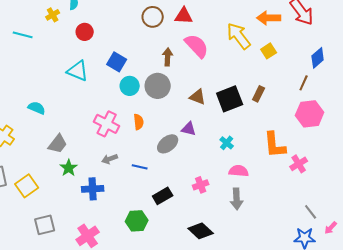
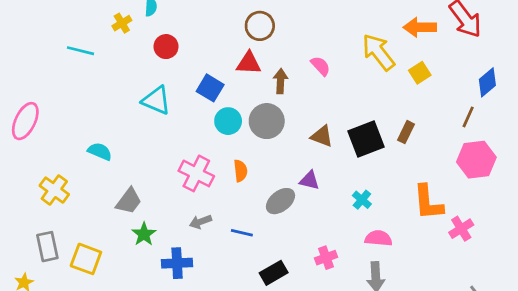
red triangle: (184, 16) -> (249, 63), moved
pink semicircle: (197, 46) -> (320, 66), size x0.6
yellow square: (27, 186) -> (86, 259), turned -35

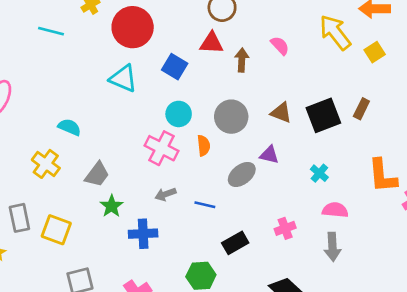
red circle: (166, 47) -> (133, 27), size x1.8
cyan circle: (228, 121) -> (179, 114), moved
gray circle: (267, 121) -> (231, 117), moved
yellow cross: (54, 190) -> (46, 164), moved

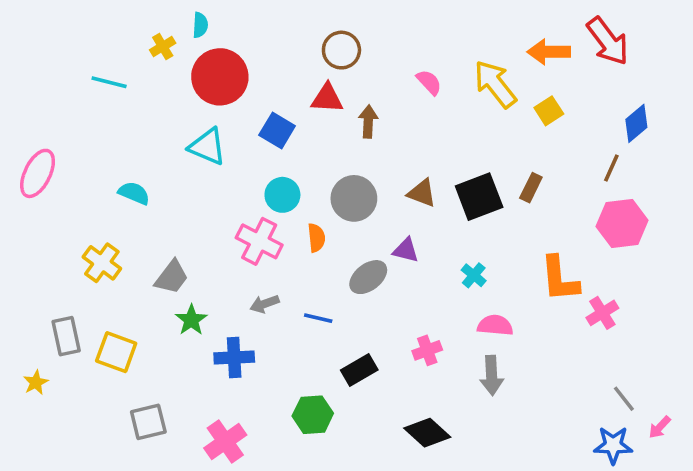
pink semicircle: (280, 46) -> (429, 82), moved
cyan semicircle: (69, 127) -> (134, 193), moved

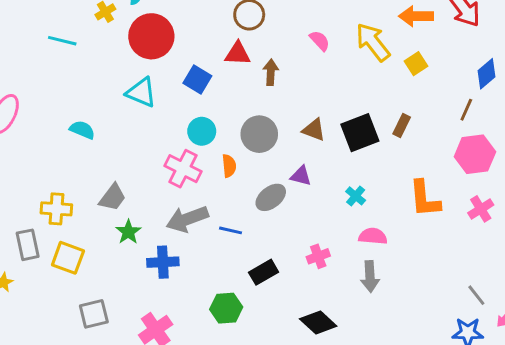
yellow cross: (102, 263) -> (56, 209), moved, turned -32
gray arrow: (265, 304) -> (187, 219), size x1.8
pink cross: (602, 313) -> (481, 209), moved

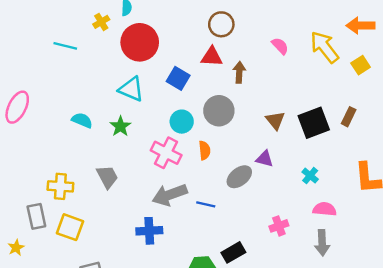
brown triangle: (314, 130) -> (275, 120), turned 30
gray circle: (259, 134) -> (219, 111), moved
gray trapezoid: (113, 197) -> (107, 177), turned -65
green star: (128, 232) -> (120, 126), moved
black rectangle: (264, 272) -> (233, 252), moved

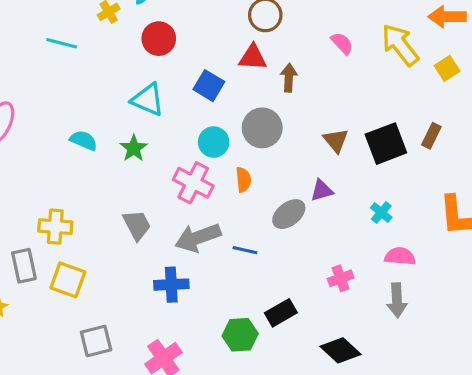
red circle: (140, 42) -> (159, 39), size x0.7
purple triangle: (265, 159) -> (322, 191), turned -30
gray trapezoid: (107, 177) -> (137, 225), moved

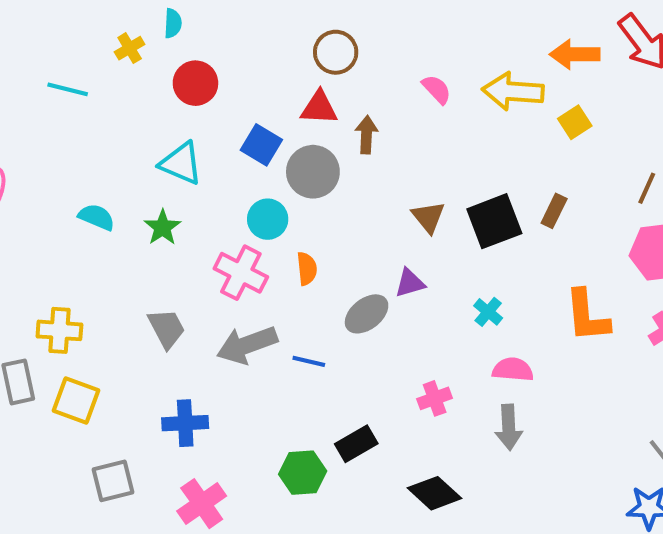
yellow arrow: (400, 45) -> (513, 91), turned -48
gray circle: (262, 128) -> (313, 172), moved
blue cross: (171, 285) -> (185, 423), moved

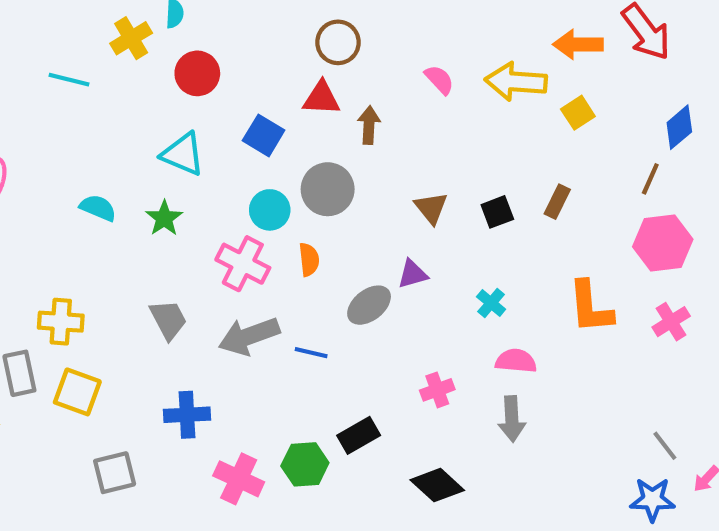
yellow cross: (130, 48) -> (131, 38), size x1.4
gray circle: (313, 172) -> (328, 189), moved
black square: (494, 221) -> (497, 212), size x0.6
pink cross: (202, 504) -> (239, 479), moved, turned -30

